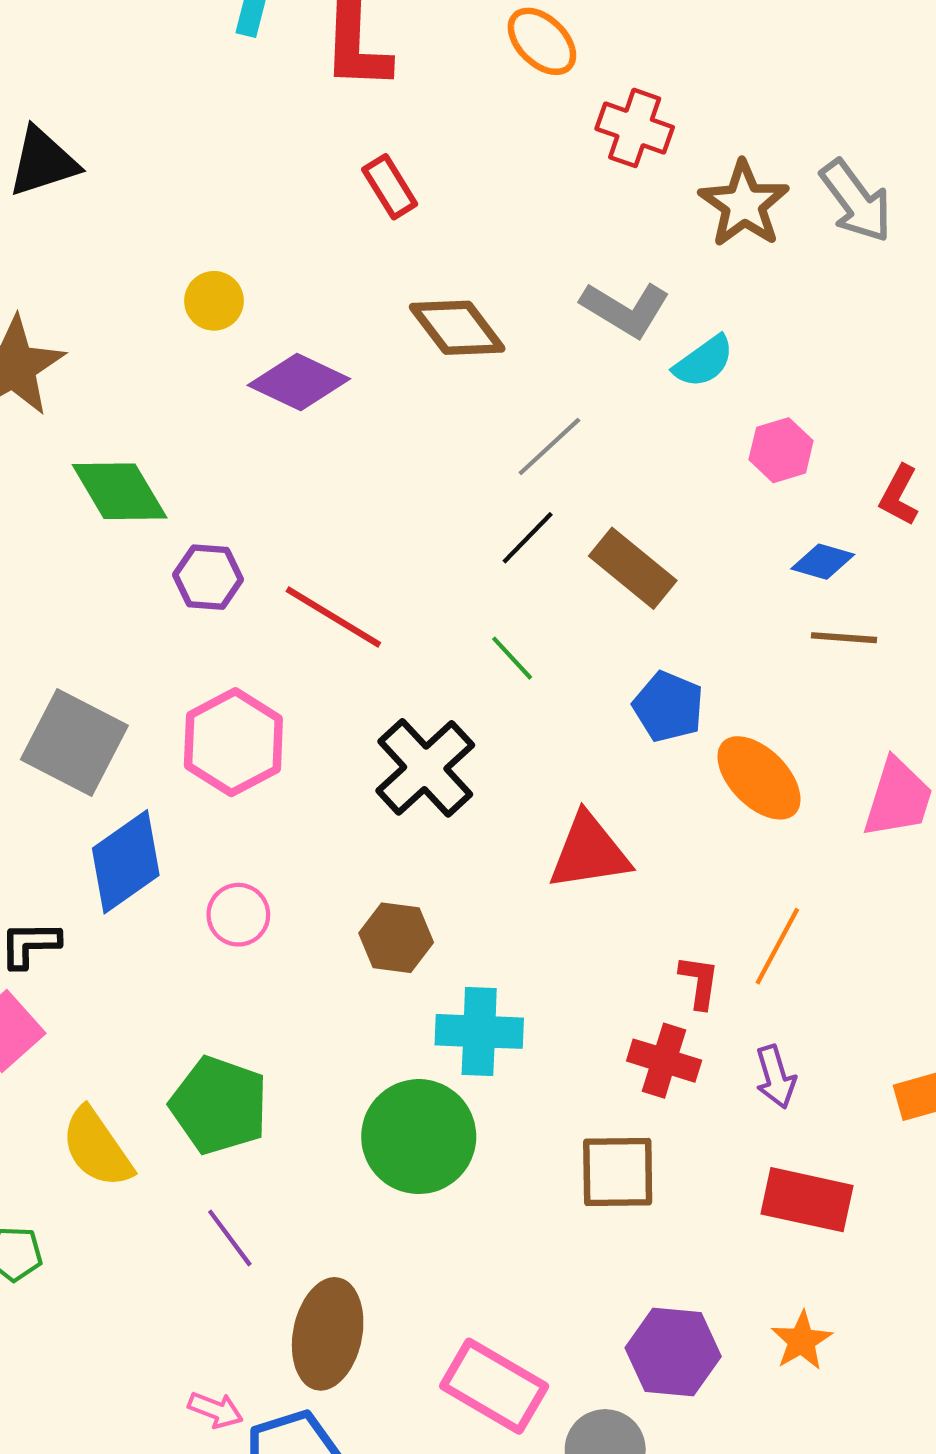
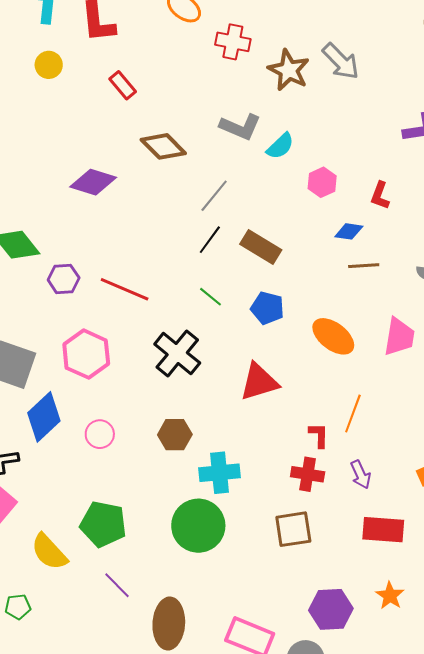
yellow circle: (214, 301) -> (49, 65), moved
blue pentagon: (668, 707) -> (267, 308), moved

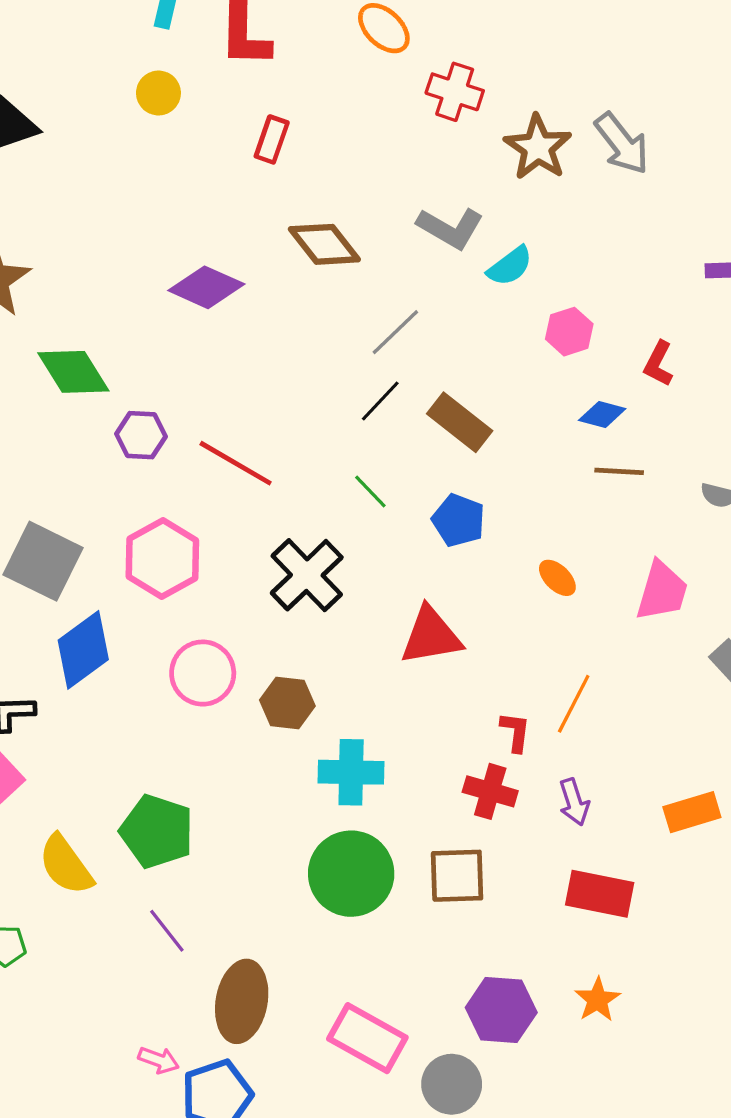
red rectangle: (123, 85) -> (272, 139), turned 52
orange ellipse: (333, 336) -> (557, 578), size x0.6
pink circle: (100, 434) -> (203, 673), moved, size x1.4
green circle: (198, 526) -> (351, 874), moved

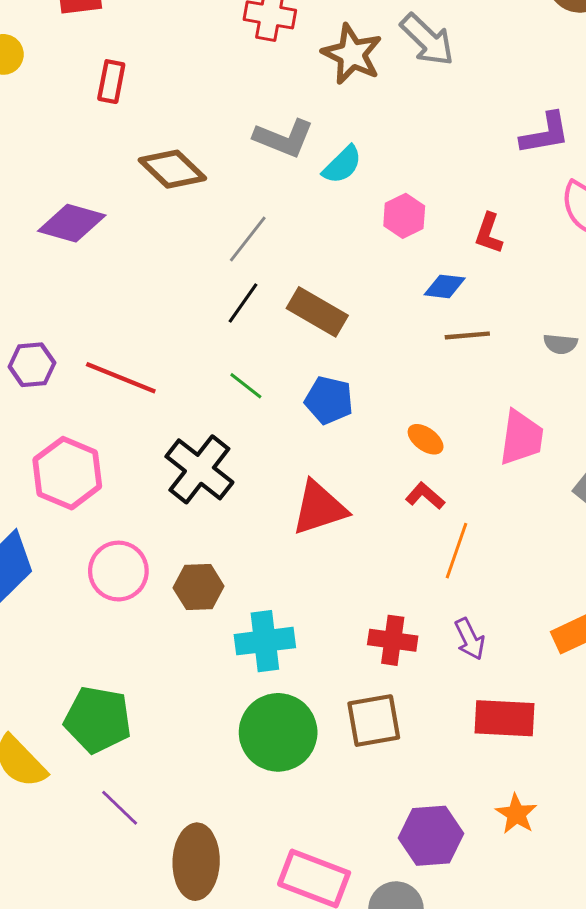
red L-shape: (515, 732) -> (425, 496), moved, turned -48

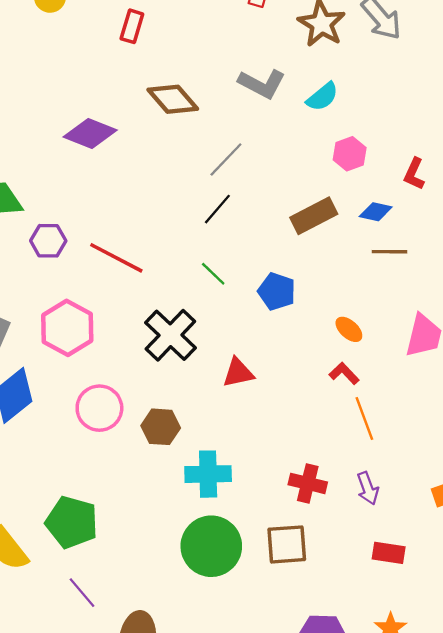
cyan semicircle: (342, 165) -> (322, 97), moved
brown rectangle: (317, 312) -> (314, 216), moved, turned -63
red triangle: (319, 508) -> (238, 373), moved, size x0.7
orange line: (457, 551) -> (364, 418), turned -45
red rectangle: (504, 718) -> (389, 553), size x0.7

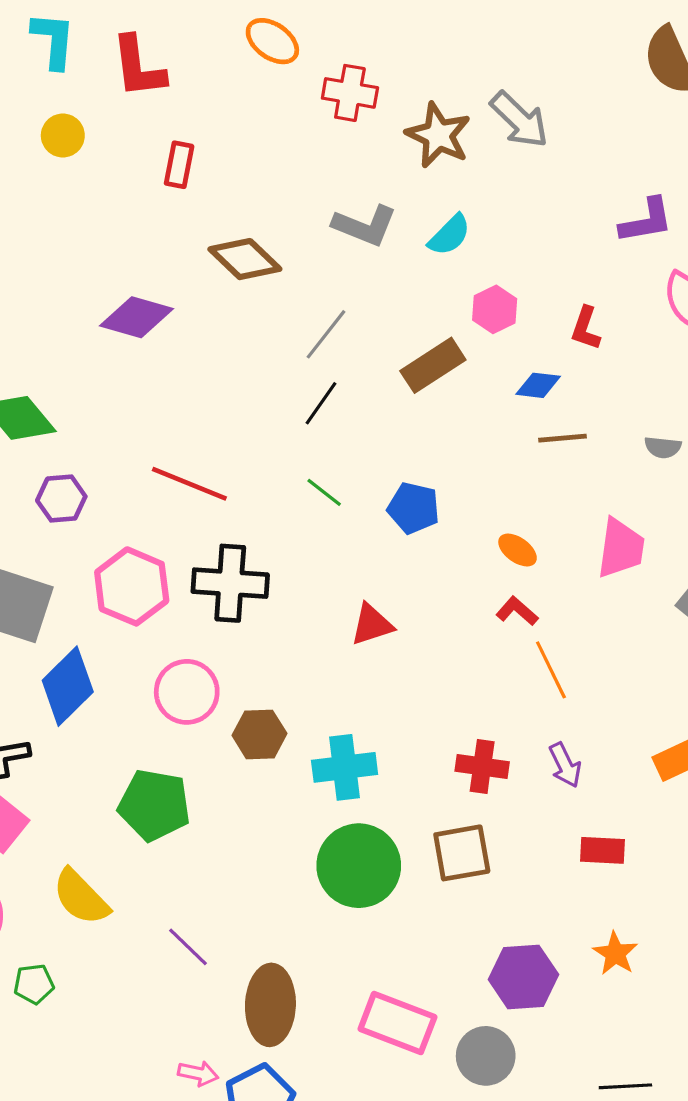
brown rectangle: (314, 216) -> (433, 365), moved
purple hexagon: (48, 241) -> (61, 499), moved
black cross: (170, 335) -> (230, 583), moved, turned -34
brown hexagon: (161, 427) -> (259, 734), moved
green pentagon: (72, 522) -> (154, 805), moved

